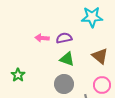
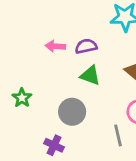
gray circle: (64, 84) -> (72, 112), moved

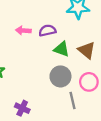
green triangle: (90, 76) -> (62, 49), moved
gray circle: (72, 112) -> (60, 76), moved

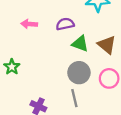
pink arrow: (23, 31) -> (29, 24), moved
gray line: (73, 100) -> (74, 98), moved

